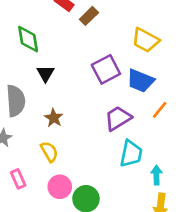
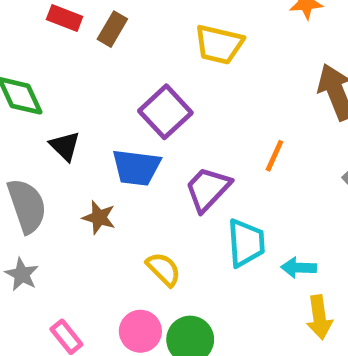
blue trapezoid: (140, 81) -> (136, 168), moved
yellow semicircle: (49, 152) -> (164, 269), moved
cyan arrow: (156, 175) -> (299, 268), turned -72

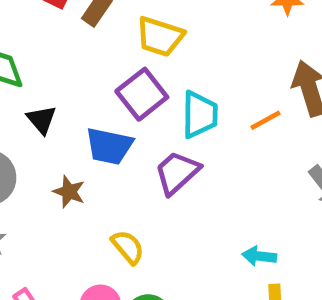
yellow trapezoid: (219, 44) -> (160, 37), moved
orange line: (274, 156) -> (265, 120), moved, turned 32
cyan trapezoid: (246, 243) -> (200, 115), moved

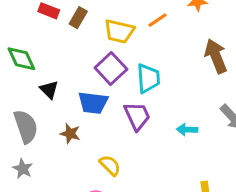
orange line: (265, 120) -> (158, 20), moved
purple trapezoid: (177, 173) -> (137, 116), turned 112
cyan arrow: (259, 256) -> (187, 130), moved

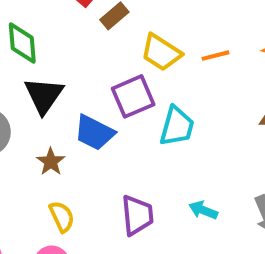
black triangle: (49, 90) -> (44, 95), size x1.5
purple trapezoid: (137, 116) -> (137, 215), moved
yellow semicircle: (110, 165) -> (62, 217), moved

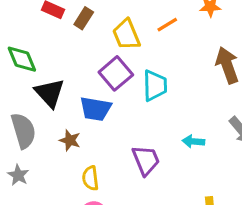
yellow trapezoid: (161, 52) -> (126, 35), turned 52
yellow semicircle: (62, 217) -> (90, 178), turned -145

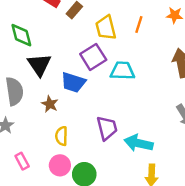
orange line: (167, 25) -> (139, 25), turned -49
cyan trapezoid: (155, 86) -> (122, 71), turned -95
cyan arrow: (193, 141) -> (139, 143), moved, size x1.6

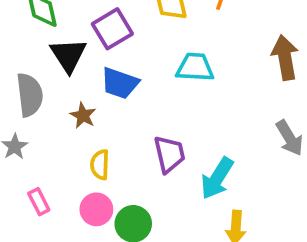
purple square: (93, 57) -> (112, 29), moved
cyan arrow: (139, 143) -> (217, 178), turned -72

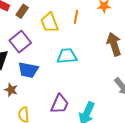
purple trapezoid: (169, 154) -> (60, 104), turned 45

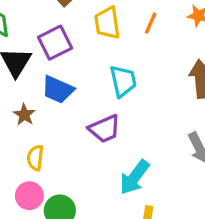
cyan trapezoid: (67, 56) -> (123, 81), turned 70
purple trapezoid: (60, 104) -> (105, 129), moved, turned 30

